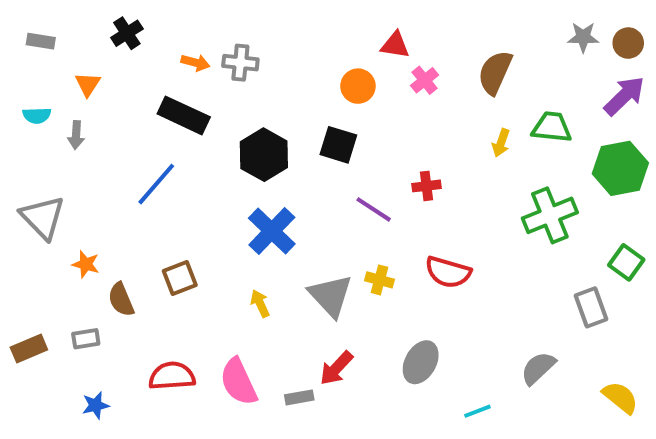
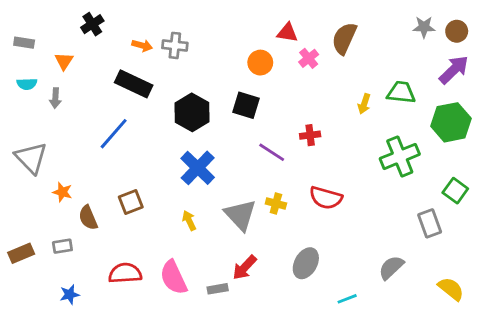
gray rectangle: (41, 41) -> (24, 43), moved
brown semicircle: (495, 72) -> (344, 38), moved

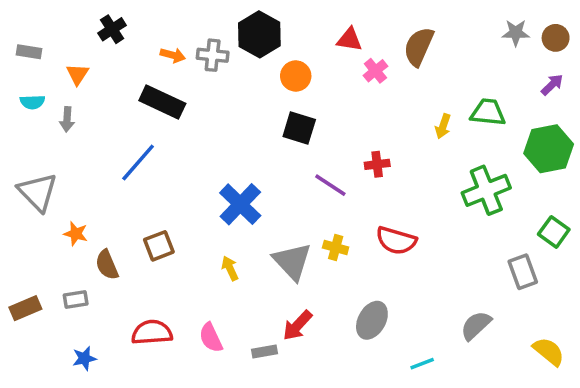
orange circle: (260, 63) -> (296, 76), moved
purple arrow: (454, 70) -> (552, 85), size x0.6
black hexagon: (192, 112) -> (259, 34), moved
pink semicircle: (173, 277) -> (211, 338), size x0.7

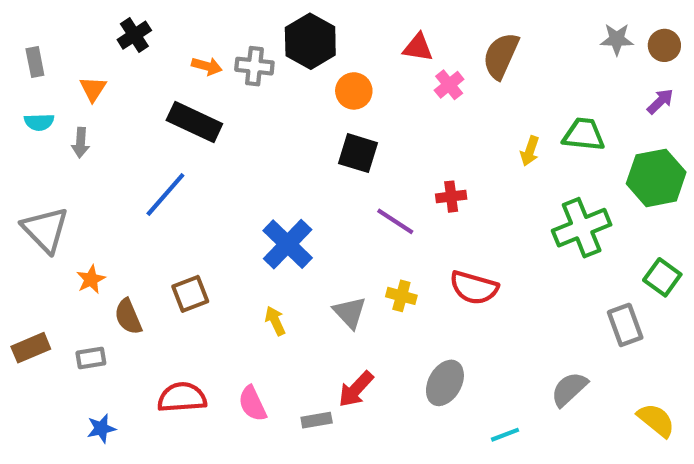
gray rectangle: (29, 52) -> (35, 62), turned 70
orange star: (76, 234) -> (91, 279), turned 30
gray triangle: (292, 261) -> (350, 313), size x0.7
brown rectangle: (25, 308) -> (31, 348), moved

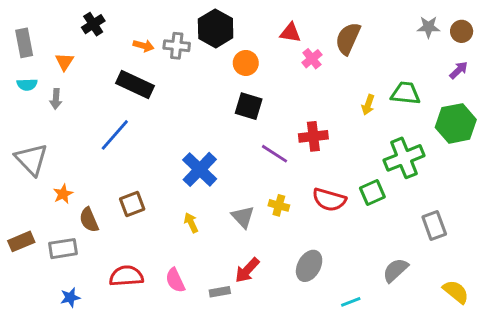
gray rectangle: (35, 62) -> (24, 43), size x1.4
red cross: (451, 197) -> (313, 136), size x1.4
green square: (662, 277) -> (372, 192), moved, turned 30
gray rectangle: (91, 358) -> (63, 249), size x1.4

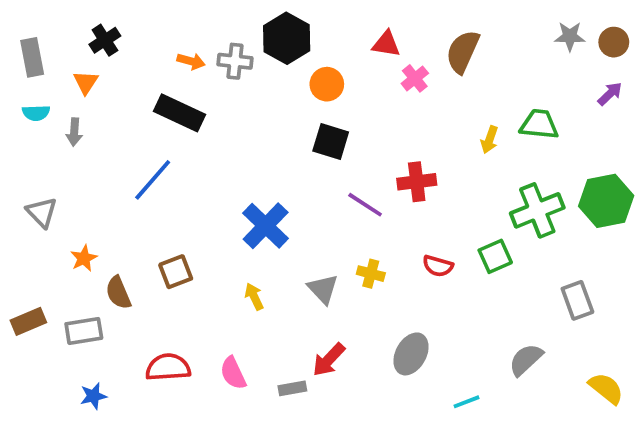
black cross: (93, 24) -> (105, 40), moved
green hexagon: (456, 123) -> (606, 201), moved
gray triangle: (31, 159) -> (42, 212), size x0.7
red semicircle: (329, 200) -> (438, 266), size x0.7

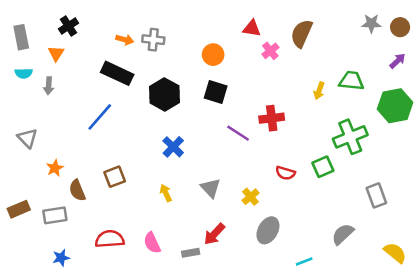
black hexagon: (287, 38) -> (165, 94), moved
green hexagon: (606, 201) -> (395, 106), moved
blue cross: (266, 226) -> (173, 147), size x0.7
yellow cross: (371, 274) -> (251, 197), moved, turned 35

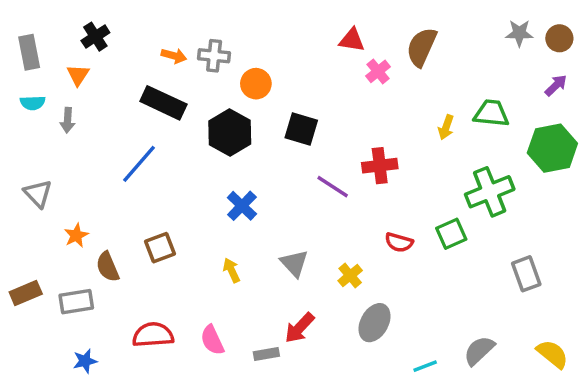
orange circle: (213, 55) -> (256, 84), moved
gray semicircle: (343, 234) -> (479, 351), moved

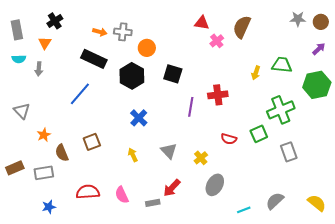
purple line: (333, 187) -> (191, 107), turned 66
gray rectangle: (526, 274) -> (289, 152), moved

